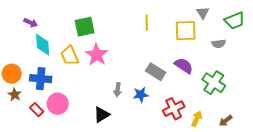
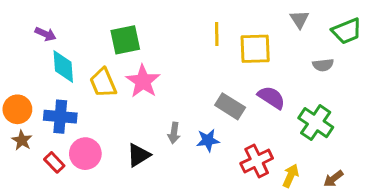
yellow square: (186, 31) -> (255, 49), moved
black triangle: (102, 115) -> (139, 155), moved

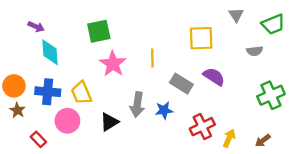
yellow line: (217, 34) -> (152, 58), moved
yellow trapezoid: (103, 83) -> (81, 93), moved
green cross: (316, 123) -> (271, 95), moved, turned 32
gray arrow: (174, 133) -> (137, 104), size x1.5
red rectangle: (54, 162) -> (38, 139), moved

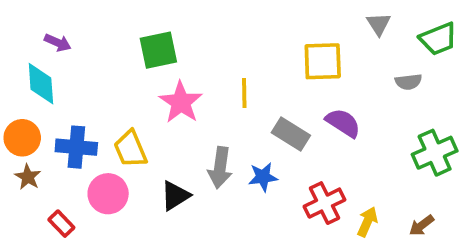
cyan diamond: (50, 52) -> (41, 84), moved

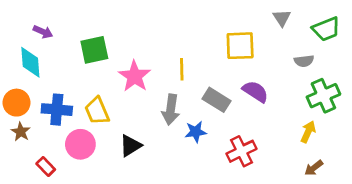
green square: (158, 50) -> (94, 50), moved
green cross: (435, 153) -> (323, 96), moved
gray arrow: (220, 168) -> (171, 110), moved
yellow arrow: (367, 222) -> (308, 132), moved

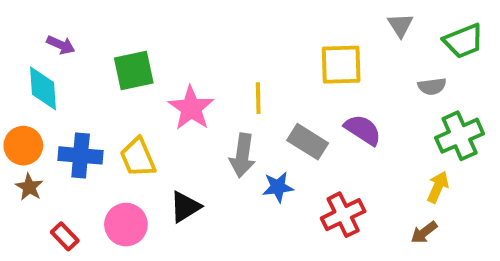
pink circle: (80, 144) -> (126, 225), moved
brown arrow: (314, 168) -> (424, 232), moved

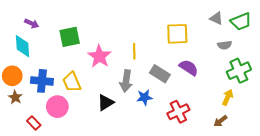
gray triangle: (400, 25) -> (216, 18), moved, turned -32
black triangle: (185, 207) -> (106, 103), moved
pink circle: (126, 225) -> (57, 107), moved

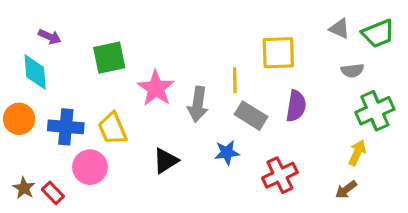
yellow line: (134, 51) -> (235, 80), moved
purple semicircle: (189, 68) -> (296, 106), turned 66
gray arrow: (126, 81) -> (198, 104), moved
brown star: (15, 97) -> (24, 188), moved

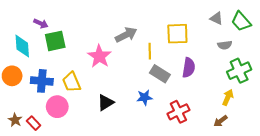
green trapezoid: (378, 33) -> (241, 21), turned 70
purple arrow: (50, 37) -> (41, 23), moved
green square: (109, 58) -> (55, 41), moved
gray arrow: (198, 104) -> (126, 35), moved, turned -125

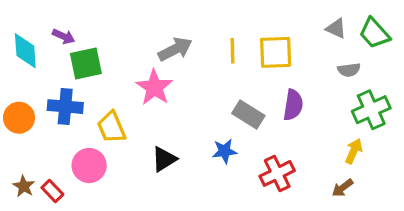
gray arrow: (126, 35) -> (175, 49), moved
cyan diamond: (22, 46) -> (25, 51), moved
yellow line: (150, 51) -> (233, 51), moved
blue cross: (42, 81) -> (65, 107), moved

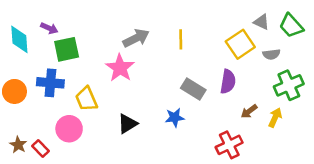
yellow square: (276, 52) -> (240, 44), moved, turned -32
red cross: (277, 173) -> (229, 145), moved
brown arrow: (343, 188) -> (249, 111), moved

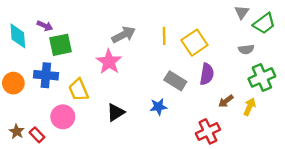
gray triangle: (261, 22) -> (242, 12), moved, turned 40
green trapezoid: (291, 26) -> (264, 23), turned -85
yellow square: (240, 44) -> (194, 43), moved

